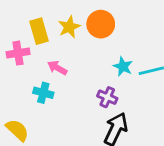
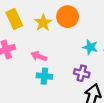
yellow rectangle: (39, 31) -> (14, 19), moved
cyan cross: (43, 93) -> (44, 76), moved

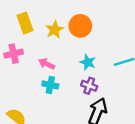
cyan star: (90, 47) -> (88, 62), moved

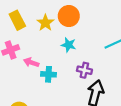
cyan star: (88, 62) -> (69, 45), moved
pink arrow: (47, 64) -> (31, 62), moved

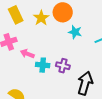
cyan star: (69, 45) -> (75, 32), moved
purple cross: (84, 70) -> (63, 66), moved

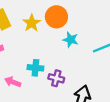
pink arrow: (27, 54) -> (13, 82), moved
cyan cross: (43, 65) -> (35, 68), moved

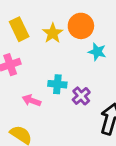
purple cross: (56, 78) -> (81, 96), turned 35

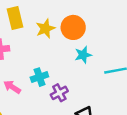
cyan star: (97, 52) -> (83, 55), turned 30
cyan cross: (57, 84) -> (39, 77), turned -36

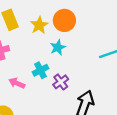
cyan star: (83, 55) -> (58, 47), moved

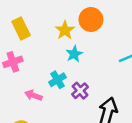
orange circle: (64, 20) -> (91, 19), moved
yellow star: (39, 25) -> (65, 30), moved

